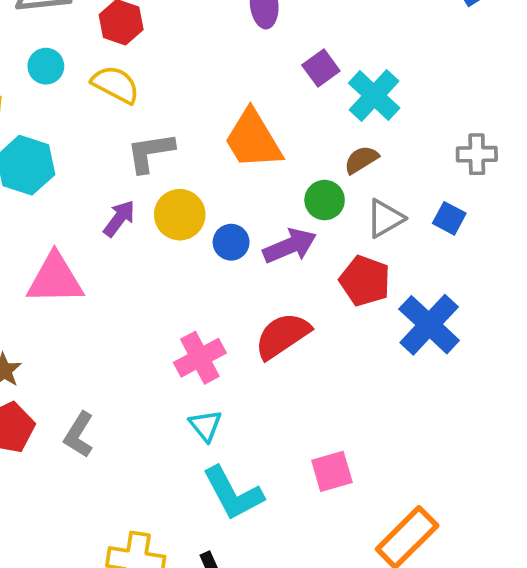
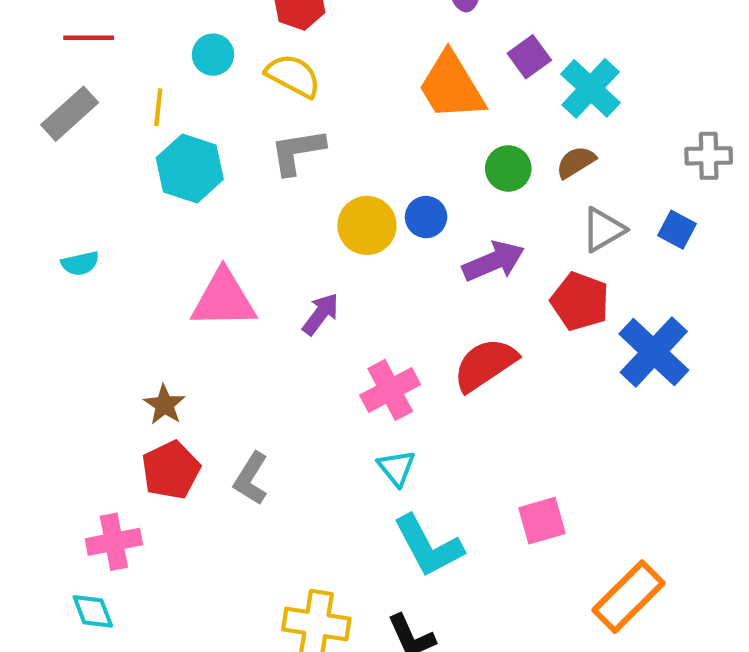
orange trapezoid: (253, 140) -> (451, 86), moved
gray L-shape: (150, 152) -> (297, 152), moved
green circle: (325, 200) -> (508, 168), moved
purple arrow: (119, 218) -> (321, 314), moved
blue circle: (231, 242) -> (426, 217), moved

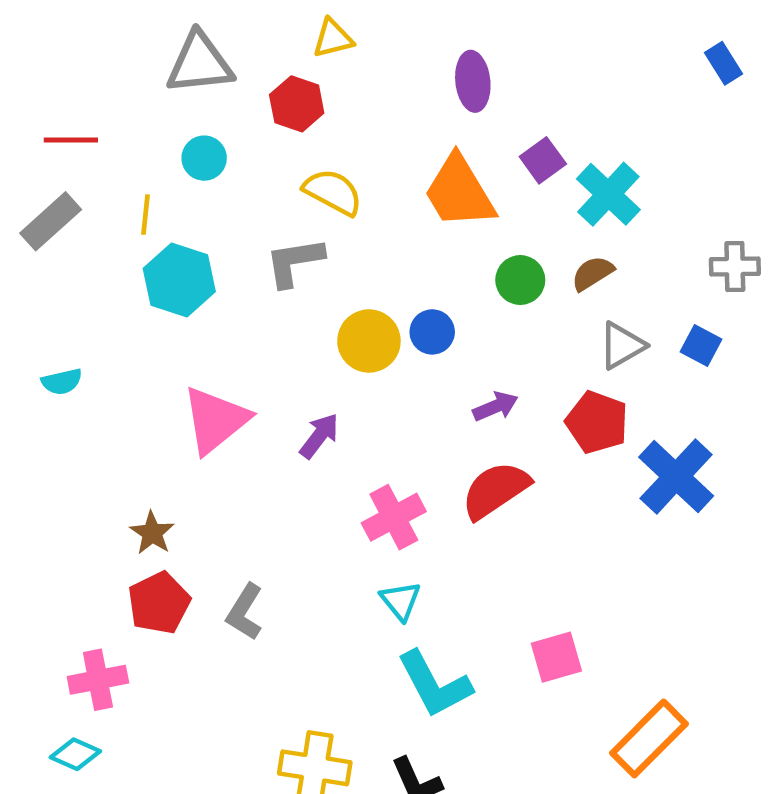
yellow semicircle: (293, 76) -> (333, 192), moved
purple arrow: (494, 261) -> (495, 406), moved, size x0.7
pink triangle: (224, 299) -> (215, 420), turned -38
cyan diamond: (93, 611) -> (75, 754), turned -45

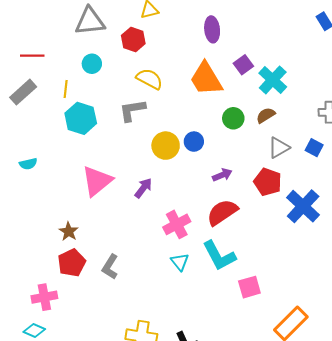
cyan L-shape: (434, 684) -> (219, 256), moved

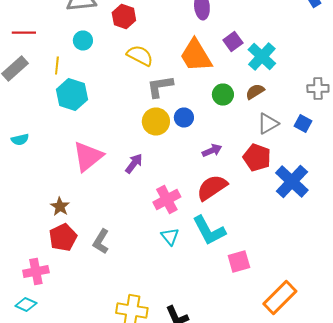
gray L-shape: (132, 110) -> (160, 86), moved

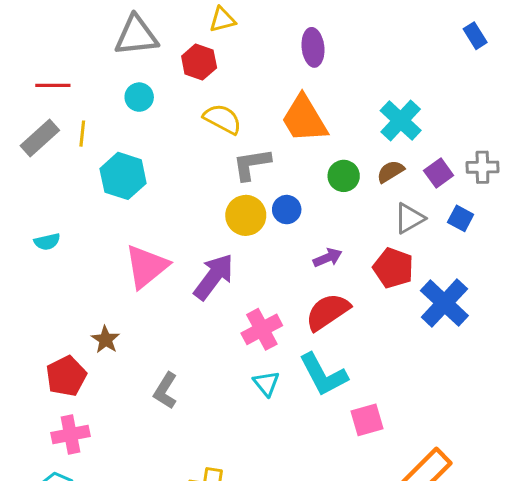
purple square: (233, 42) -> (439, 173), moved
yellow line: (57, 66) -> (82, 134), moved
purple arrow: (134, 164) -> (214, 277), size x1.6
red pentagon: (63, 238) -> (66, 376), moved

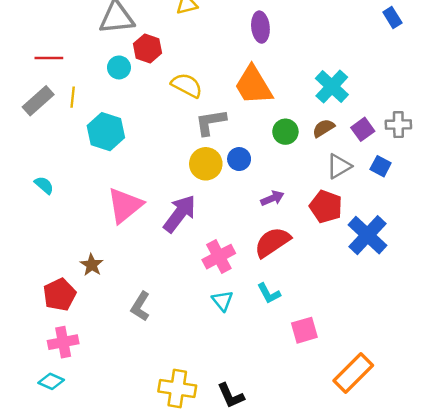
red hexagon: (199, 62) -> (148, 48), moved
cyan semicircle: (47, 242) -> (44, 185), turned -126
cyan L-shape: (323, 375) -> (269, 293), size x0.6

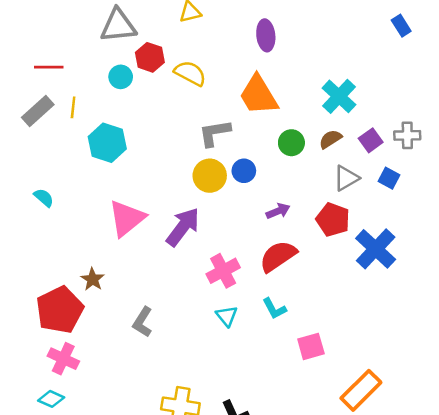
yellow semicircle: (187, 85) -> (190, 73), moved
red pentagon: (60, 295) -> (60, 310), size x1.4
pink cross: (63, 342) -> (63, 359), turned 36

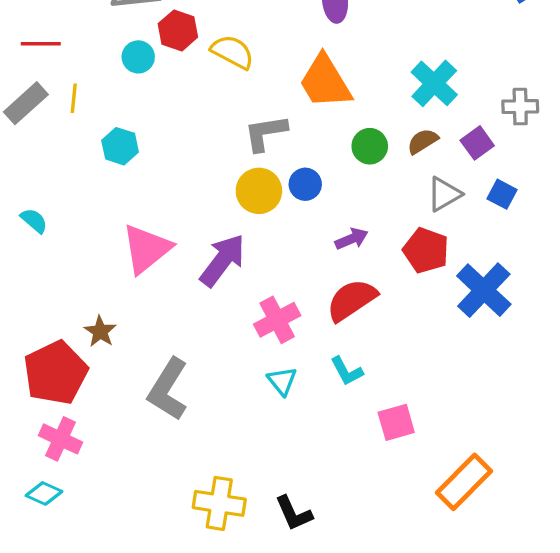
gray cross: (407, 135) -> (520, 107), moved
cyan hexagon: (107, 143) -> (120, 146), size x0.7
gray L-shape: (143, 322) -> (168, 389), size x1.5

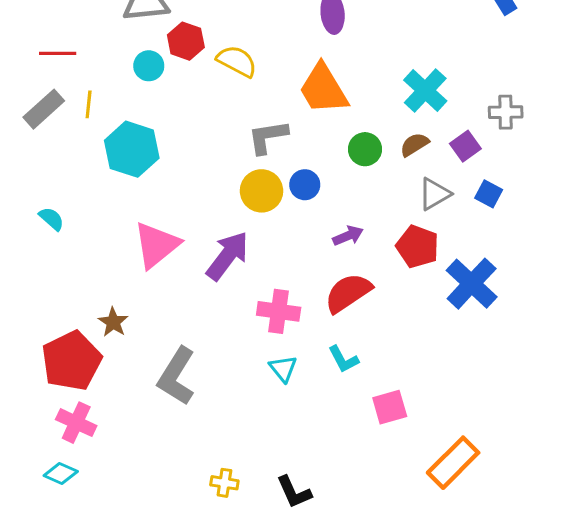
cyan hexagon: (120, 146) -> (132, 149), size x1.6
pink cross: (277, 320) -> (279, 311), turned 36
yellow cross: (219, 503) -> (224, 483), size x0.6

